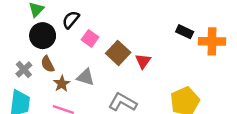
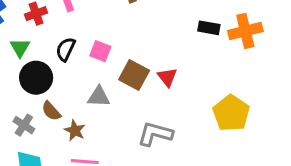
pink square: (90, 38) -> (100, 51), moved
gray triangle: (86, 77) -> (99, 97), moved

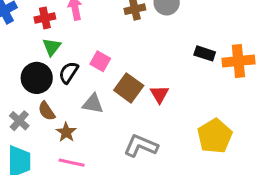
green triangle: (20, 48) -> (52, 47), moved
black semicircle: (66, 49) -> (69, 72), moved

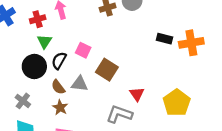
red triangle: (159, 94) -> (137, 94), moved
brown semicircle: (47, 111) -> (58, 87), moved

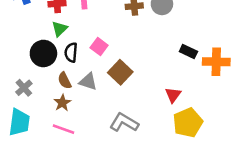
black semicircle: (59, 61) -> (71, 52), turned -36
red triangle: (137, 94) -> (173, 95), moved

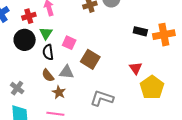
green triangle: (60, 29) -> (46, 33), moved
black circle: (43, 53) -> (25, 40), moved
brown star: (62, 103) -> (59, 92), moved

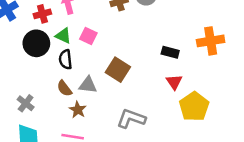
black rectangle: (140, 31) -> (170, 52), moved
green triangle: (46, 33) -> (63, 36), turned -40
pink square: (69, 43) -> (88, 36), moved

